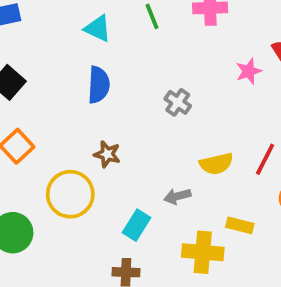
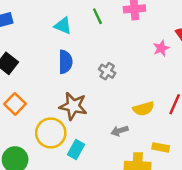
gray cross: (178, 102) -> (107, 71), moved
brown star: (107, 154) -> (73, 106), size x1.6
cyan rectangle: (136, 225) -> (76, 149), moved

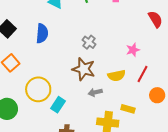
pink star: (161, 48) -> (133, 50), moved
blue semicircle: (65, 62) -> (42, 33), moved
brown star: (73, 106) -> (84, 69), moved

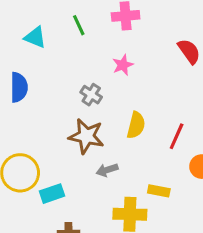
pink star: (133, 50) -> (123, 65), moved
yellow semicircle: (116, 76) -> (136, 125), moved, turned -60
cyan rectangle: (58, 105) -> (52, 194), turned 42

